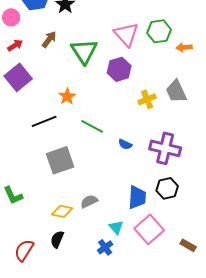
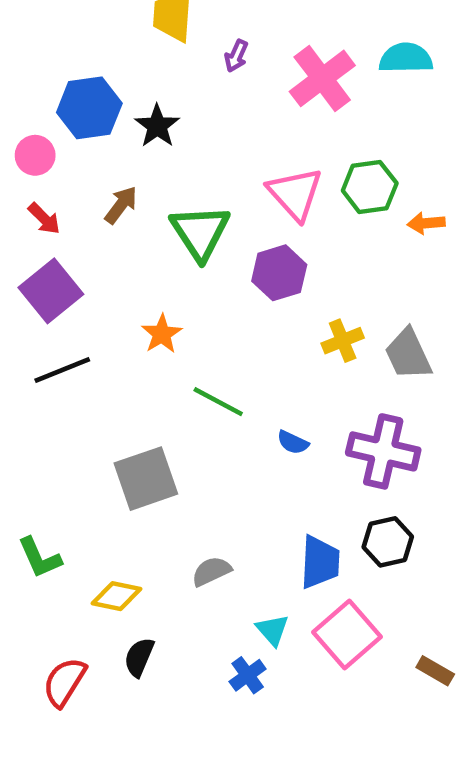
red arrow: (15, 45) -> (44, 219), turned 77
gray trapezoid: (176, 91) -> (408, 354), moved
black line: (44, 121) -> (62, 370), moved
yellow diamond: (62, 211) -> (116, 596), moved

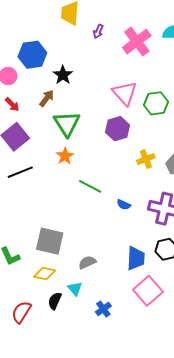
black star: (157, 126) -> (63, 75), moved
green hexagon: (370, 187) -> (156, 103), moved
green triangle: (200, 232) -> (67, 124), moved
gray square: (146, 479) -> (50, 241), moved, turned 32
cyan triangle: (272, 630) -> (75, 289), moved

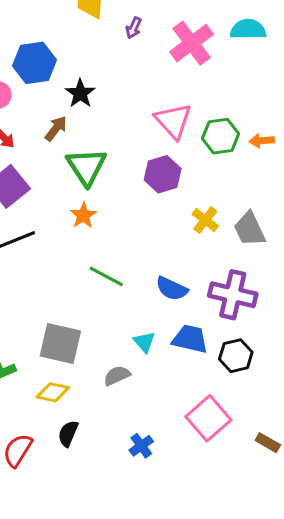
yellow cross: (146, 159) -> (205, 220), turned -30
green line: (90, 186) -> (106, 276), moved
blue semicircle: (124, 205) -> (172, 289), size x1.5
blue trapezoid: (136, 258) -> (190, 339), moved, turned -80
cyan triangle: (75, 289) -> (144, 342), moved

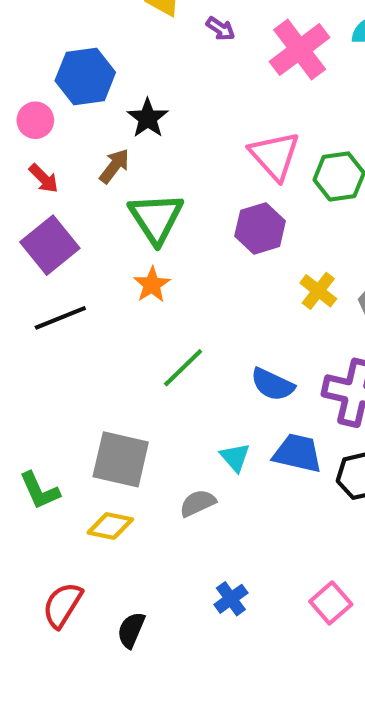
purple arrow: (134, 28) -> (221, 29), turned -80
green line: (106, 276) -> (183, 368), turned -72
pink square: (208, 418) -> (331, 603), moved, size x0.7
black semicircle: (68, 433) -> (131, 630), moved

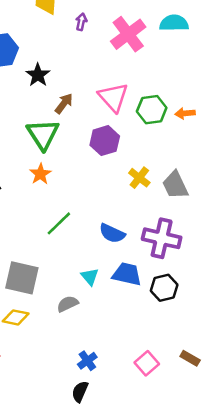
purple arrow: (221, 29) -> (81, 22), turned -112
brown arrow: (114, 166) -> (64, 103), moved
black semicircle: (131, 630) -> (80, 392), moved

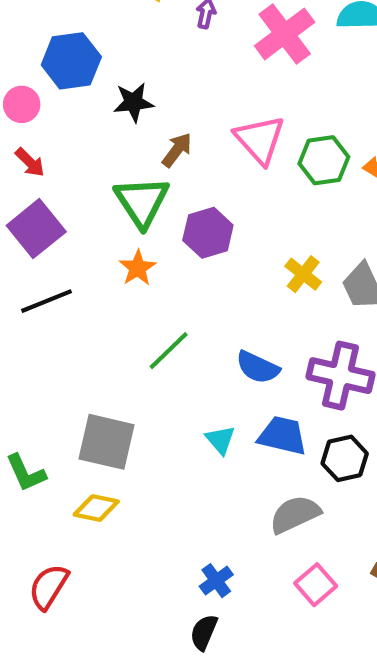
black star: (38, 75) -> (133, 102), turned 30
purple hexagon: (105, 141) -> (208, 233), moved
gray semicircle: (68, 304) -> (295, 514), moved, size x1.4

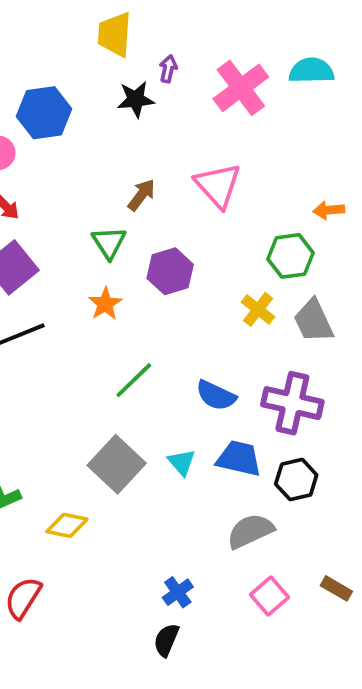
black star: (133, 102) -> (136, 99), moved
green hexagon: (324, 160) -> (290, 256), moved
green triangle: (142, 202) -> (109, 243), size x0.7
gray square: (107, 442) -> (117, 464), moved, turned 30

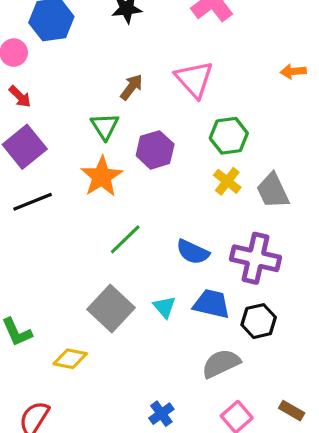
orange arrow: (329, 210) -> (293, 71), moved
green hexagon: (290, 256) -> (229, 136), moved
orange star: (105, 304) -> (102, 177), size x1.5

